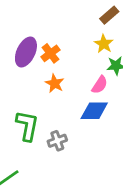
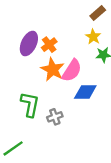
orange star: (55, 83) -> (53, 69), size x1.5
pink semicircle: (100, 85) -> (72, 71), moved, size x1.5

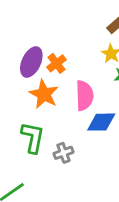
orange star: (53, 69) -> (44, 94), moved
pink semicircle: (72, 71) -> (84, 96), turned -35

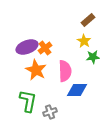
purple ellipse: (31, 62) -> (27, 47), turned 45

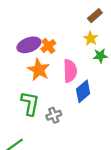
blue diamond: (77, 90) -> (83, 91), turned -40

